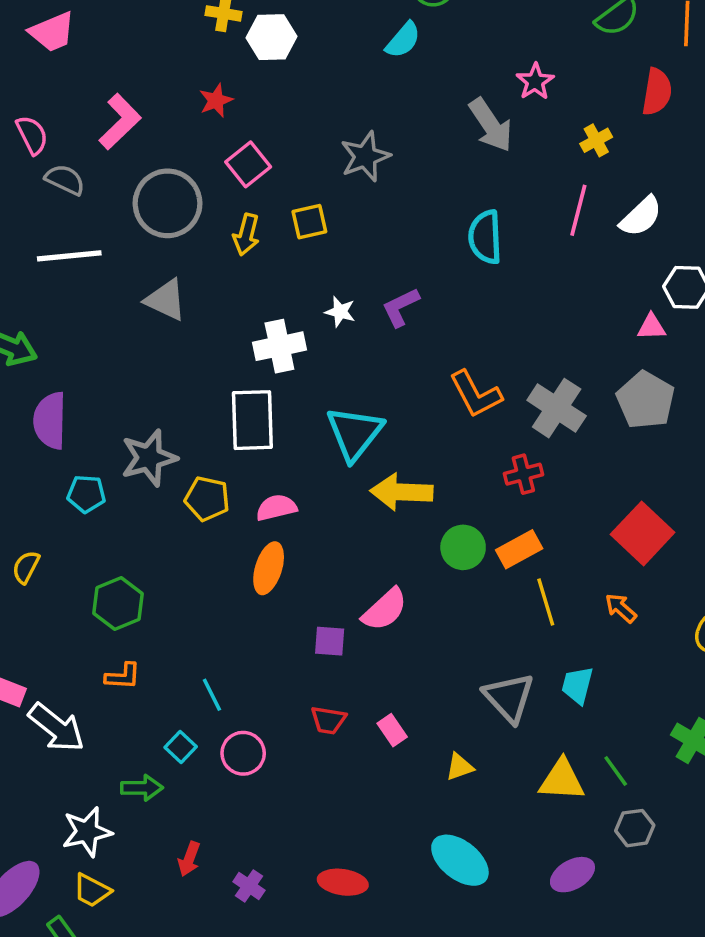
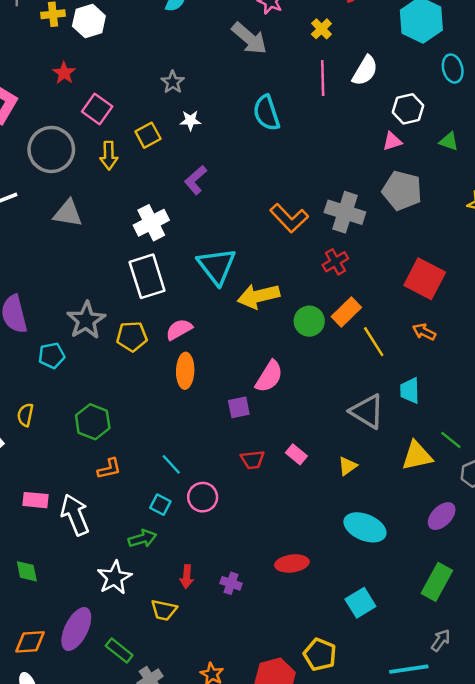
gray star: (365, 157) -> (173, 82), size x0.7
purple L-shape: (401, 307) -> (196, 180), moved
white star: (340, 312) -> (190, 121), moved
white arrow: (56, 728) -> (75, 515), turned -135
yellow trapezoid: (92, 890) -> (164, 610), moved

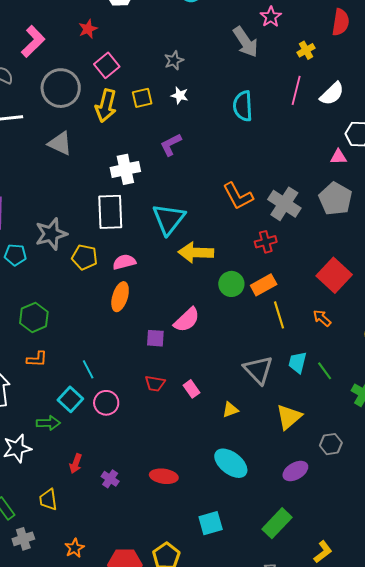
yellow arrow: (109, 155) -> (106, 106), size x1.4
green line: (451, 440) -> (325, 371), moved
yellow triangle: (417, 456) -> (289, 417), turned -44
cyan square: (160, 505) -> (70, 399), size x1.4
yellow trapezoid: (164, 610) -> (48, 500), moved, turned 55

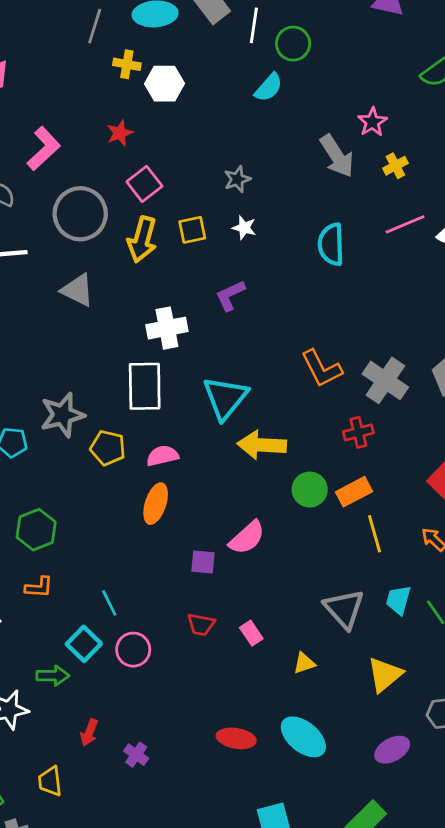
yellow cross: (306, 50) -> (395, 166), moved
pink line: (296, 90) -> (405, 224), turned 52
red ellipse: (164, 476) -> (236, 738), moved

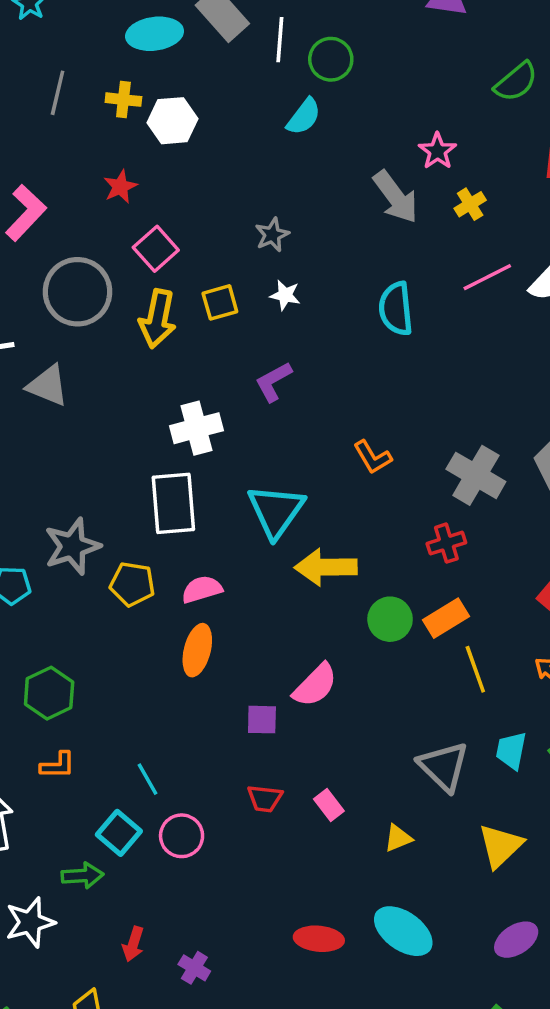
gray line: (95, 26) -> (58, 93), moved
gray triangle: (78, 290) -> (48, 386), moved
orange L-shape: (322, 368) -> (373, 457), moved, size x0.7

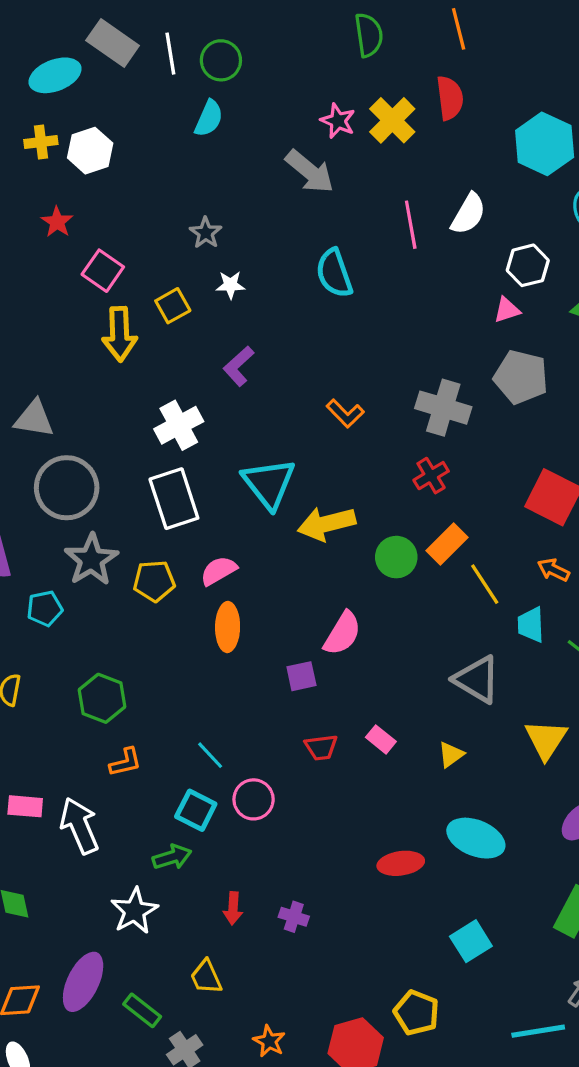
green semicircle: (516, 82) -> (369, 35), moved, turned -45
yellow cross: (470, 204) -> (392, 120), moved, size x1.6
pink line: (487, 277) -> (411, 225), turned -60
gray circle: (78, 292) -> (67, 488), moved
cyan trapezoid: (511, 751) -> (531, 625), moved

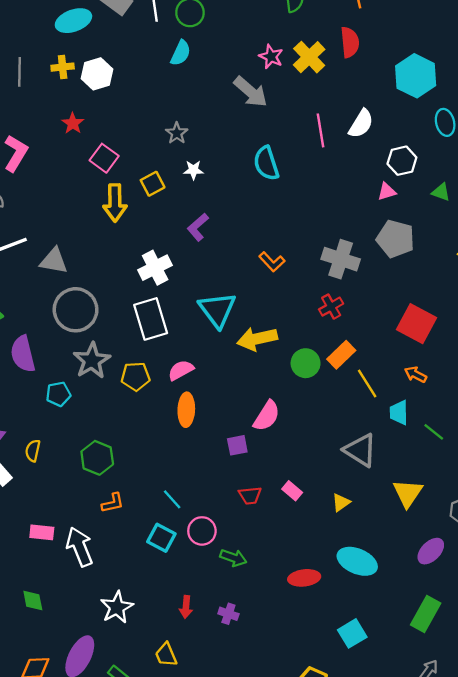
green arrow: (172, 857) -> (233, 558), moved, turned 35

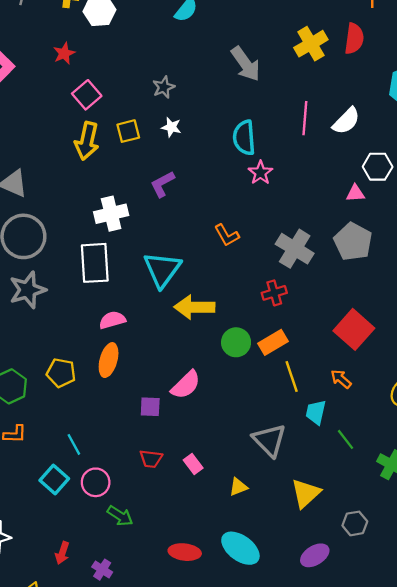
pink star: (271, 57) -> (260, 173), moved
yellow pentagon: (136, 376) -> (61, 373), moved

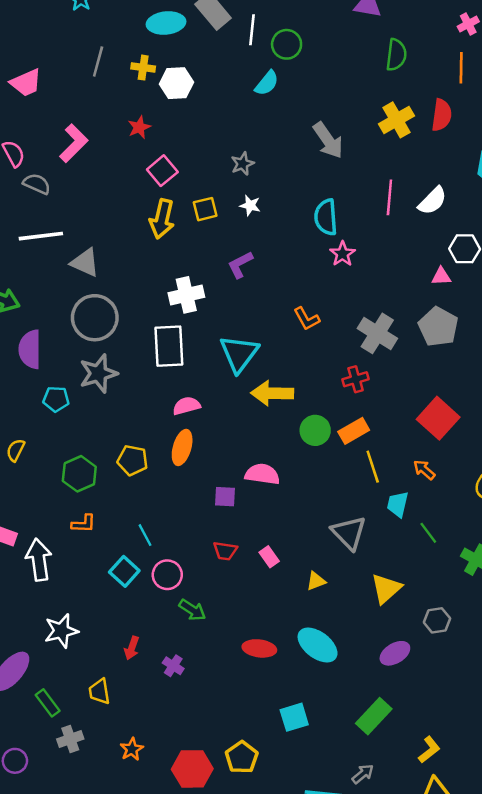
pink semicircle: (186, 385) -> (262, 474), turned -128

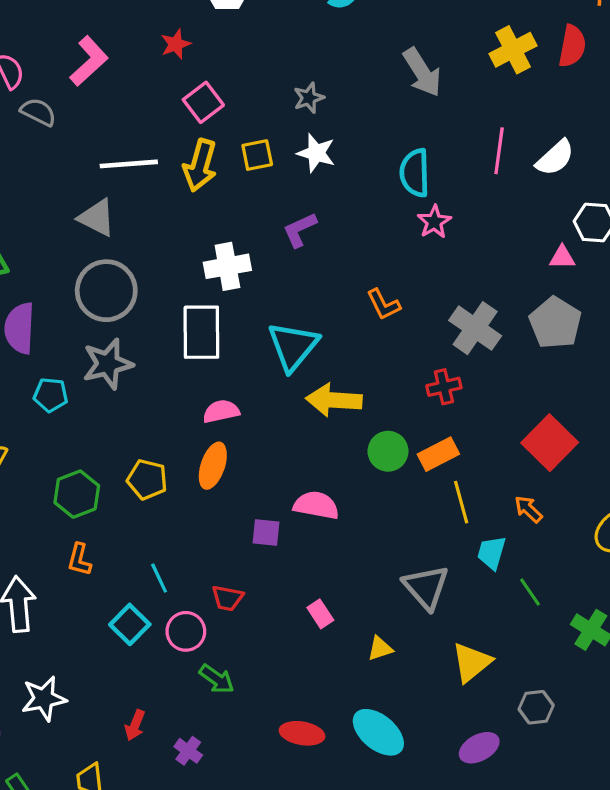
white star: (250, 205) -> (316, 153), size x1.4
white line: (41, 236) -> (129, 164), moved
orange L-shape: (84, 524) -> (79, 560), turned 100
red trapezoid: (225, 551) -> (227, 598), moved

